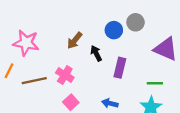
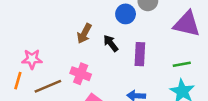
pink star: (26, 43) -> (32, 59), moved, size x0.7

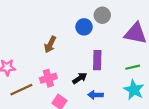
black arrow: (111, 43) -> (80, 78), moved, turned 96
pink cross: (81, 74) -> (48, 78), turned -35

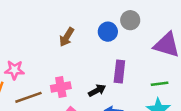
brown arrow: (50, 44) -> (67, 37), moved

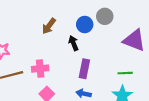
purple rectangle: (119, 72) -> (84, 69), moved
black arrow: (97, 90) -> (73, 43), moved, turned -88

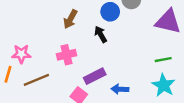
pink cross: (40, 69) -> (67, 55), moved
purple rectangle: (84, 69) -> (95, 76), moved, turned 60

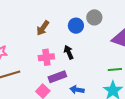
black arrow: (101, 34) -> (69, 52), moved
pink cross: (67, 55) -> (46, 57), moved

